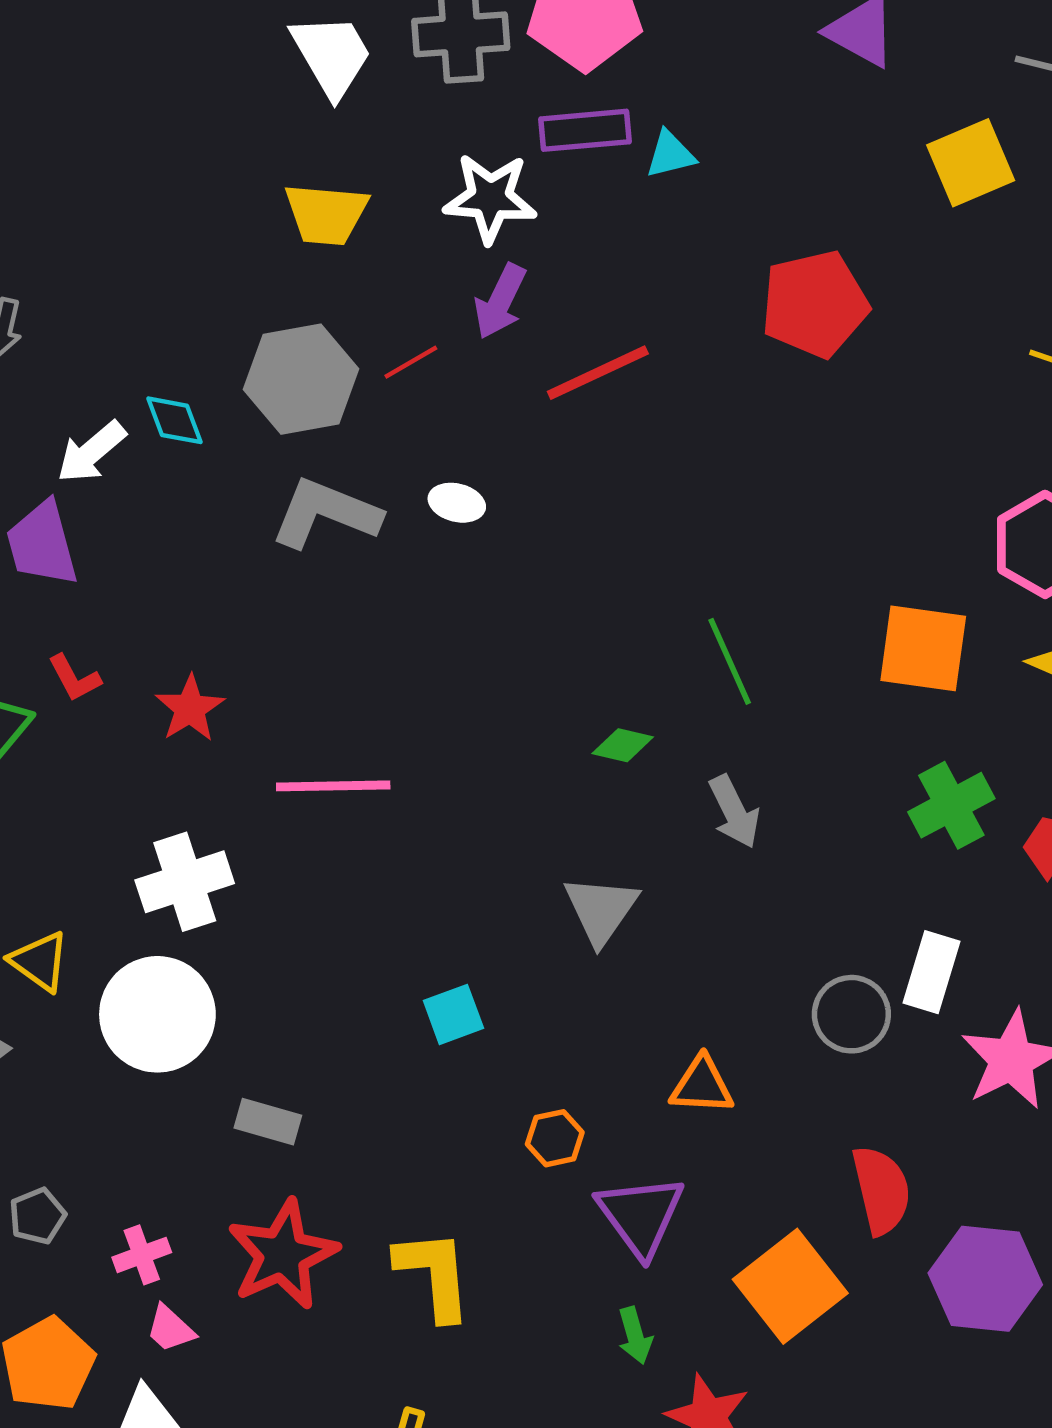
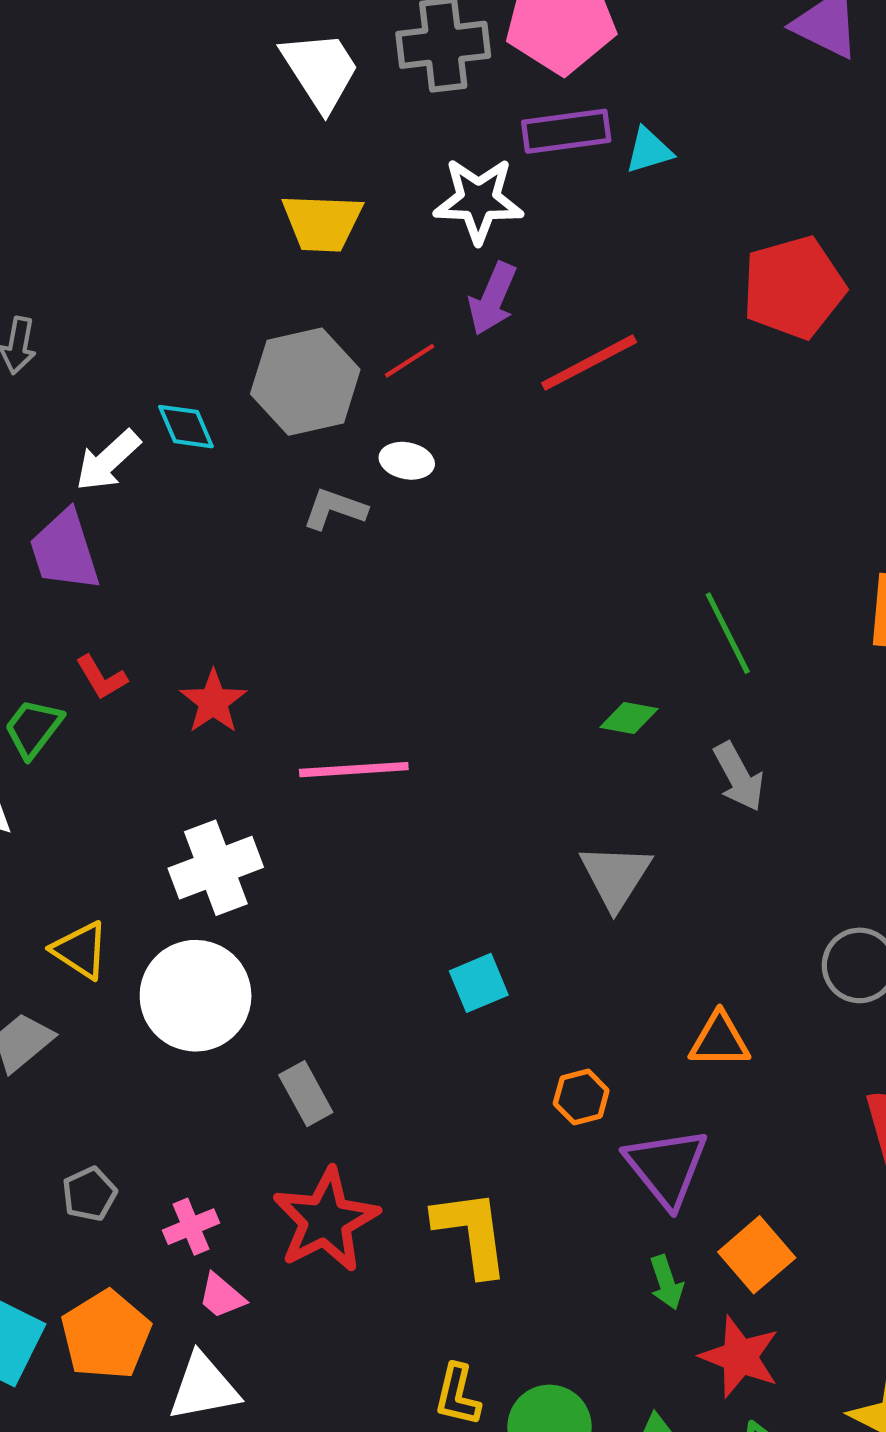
white ellipse: (457, 503) -> (407, 461), moved
gray L-shape: (326, 513) -> (335, 509), size x0.6
gray rectangle: (268, 1122) -> (306, 1094), turned 48
orange square: (790, 1286) -> (757, 1255), moved, size x0.7

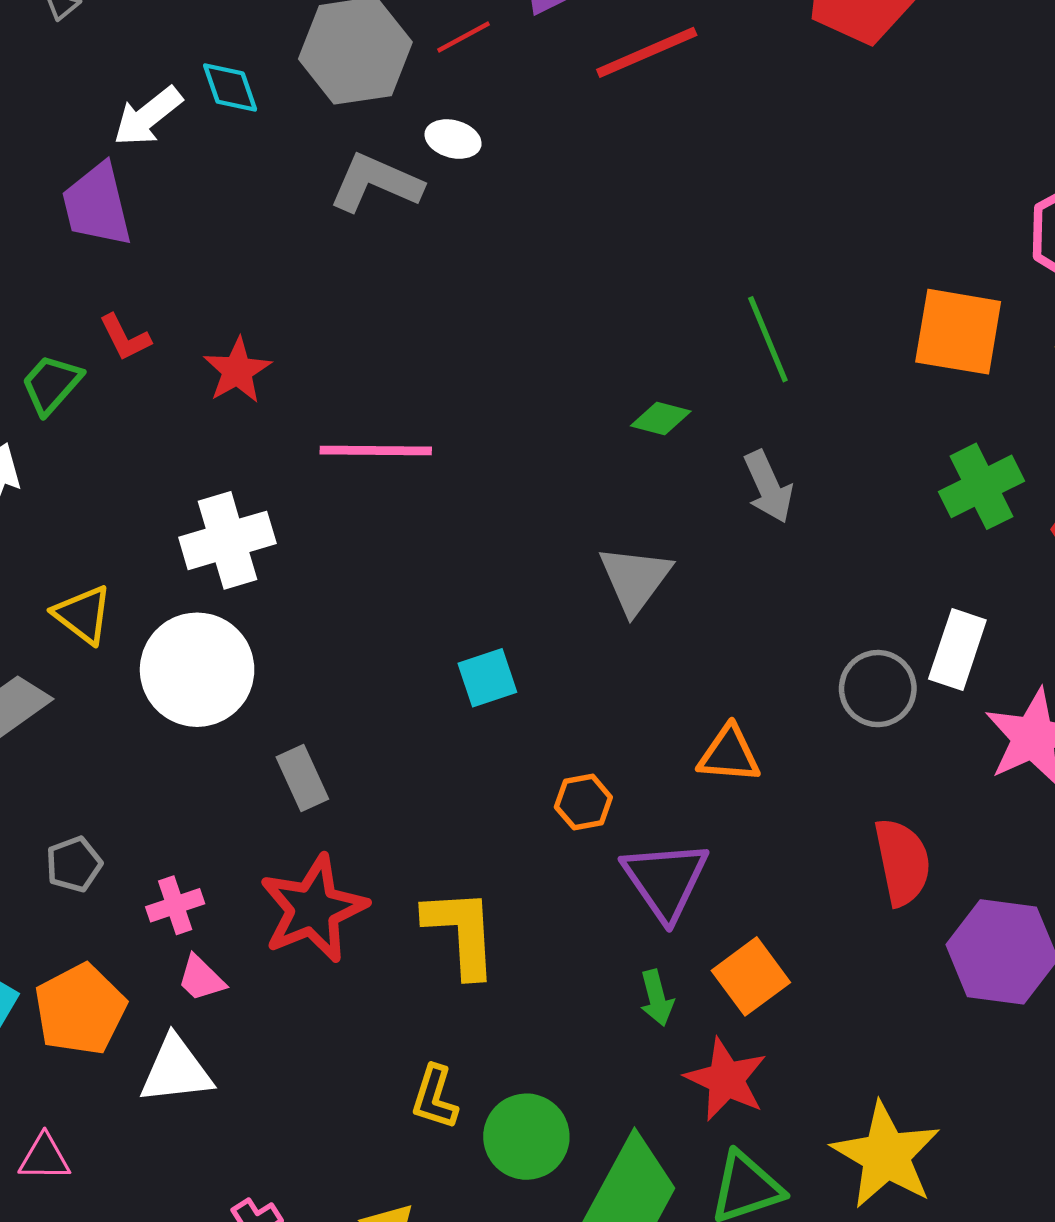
gray L-shape: (335, 509) -> (376, 183), size x1.4

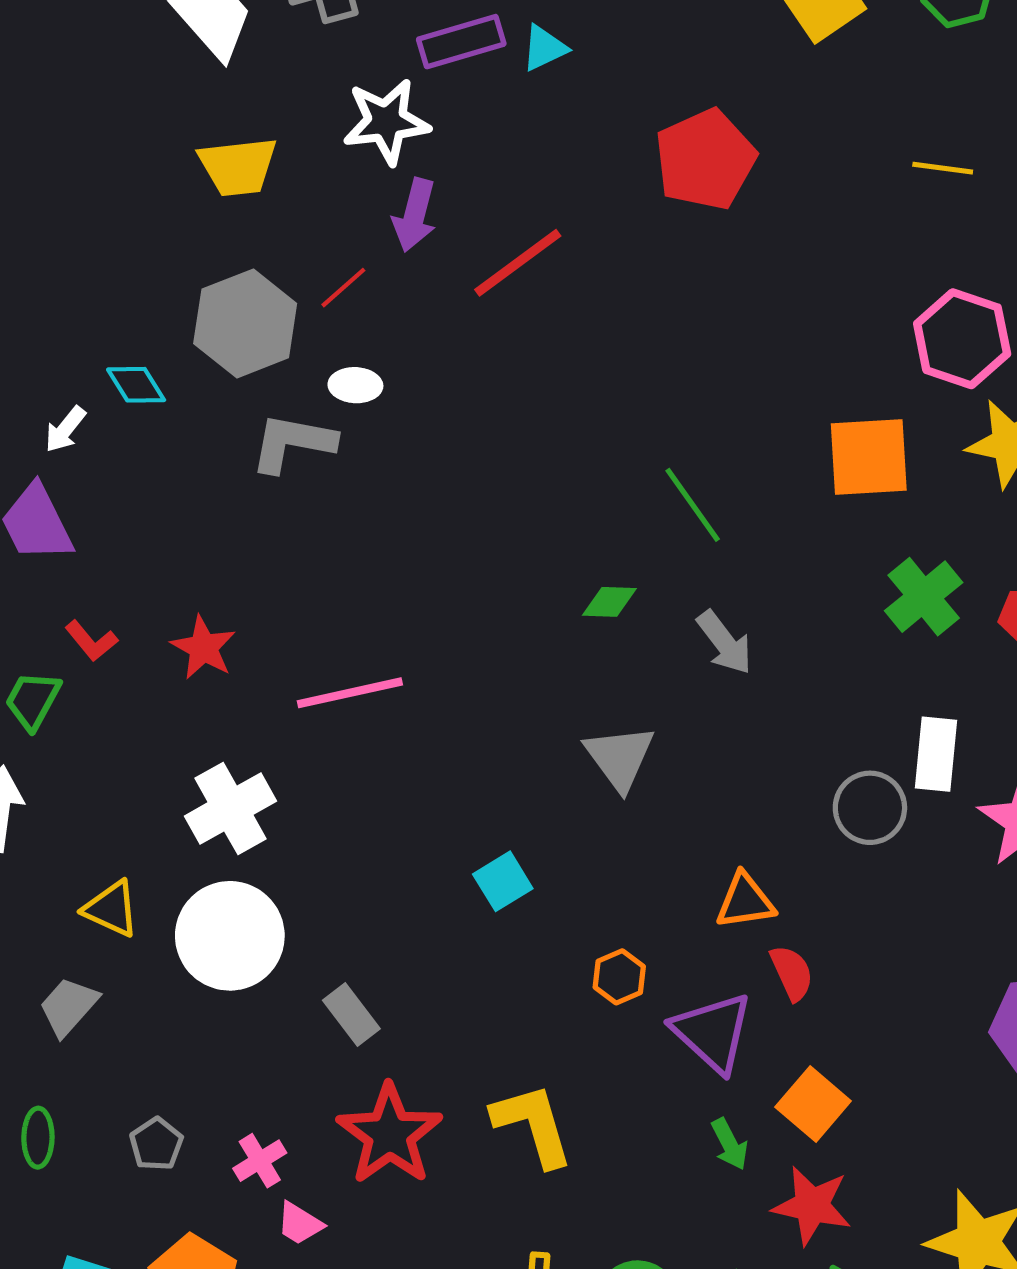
white arrow: (148, 116) -> (65, 429), size x0.7
red semicircle: (902, 862) -> (792, 973), moved, size x0.7

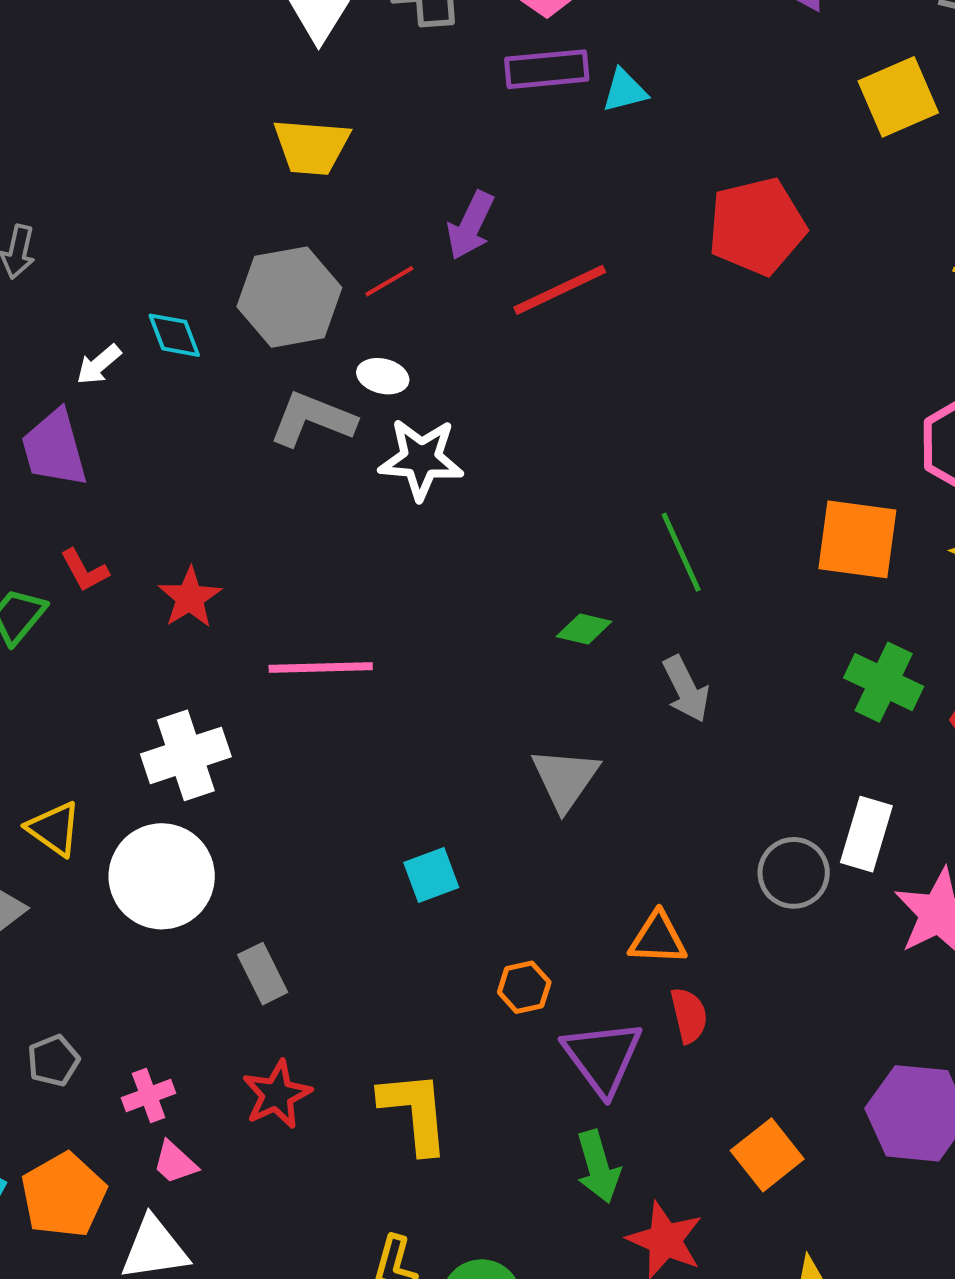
white star: (386, 122) -> (421, 459), moved
green cross: (924, 597) -> (884, 682), turned -36
orange square: (813, 1104) -> (767, 1155), moved
red star: (390, 1134) -> (277, 1094), size x0.7
green arrow: (730, 1144) -> (598, 1167), size x1.4

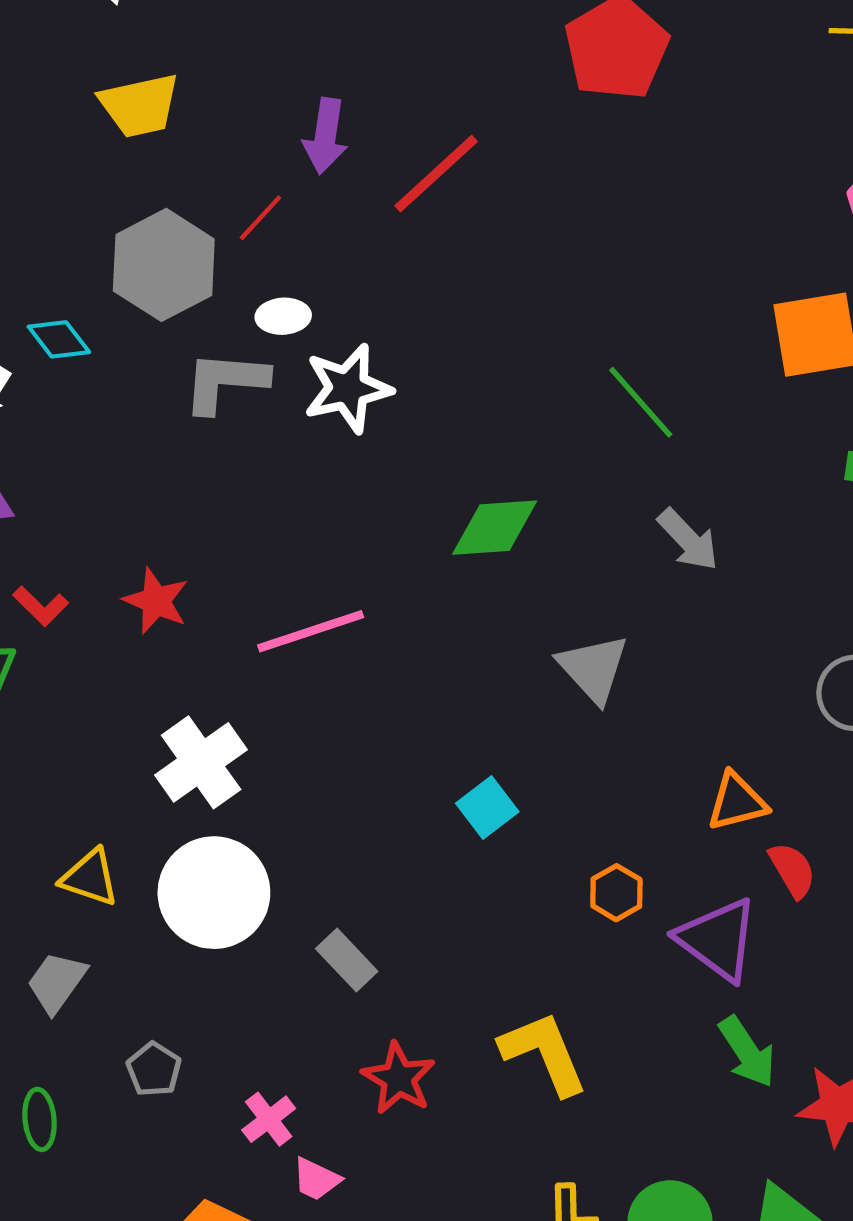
green diamond: (584, 629) -> (495, 528), moved, size x1.6
gray pentagon: (53, 1061) -> (154, 1069), moved

